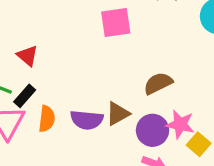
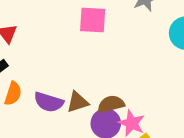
brown semicircle: (158, 83) -> (111, 104), moved

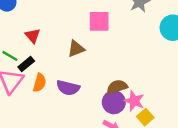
brown triangle: (78, 102) -> (76, 49), moved

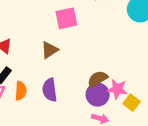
purple semicircle: (68, 88) -> (50, 90), turned 80

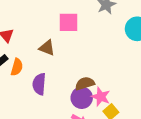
brown triangle: (50, 50) -> (47, 48), turned 42
orange semicircle: (21, 91) -> (17, 67), moved

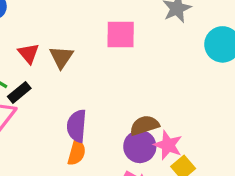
brown triangle: (47, 48) -> (61, 57), moved, turned 42
orange semicircle: (17, 67) -> (77, 152), moved

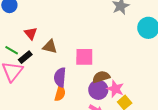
pink square: (121, 35) -> (84, 57), moved
brown triangle: (61, 57) -> (50, 47), moved, turned -49

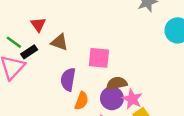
orange semicircle: (60, 93) -> (82, 101), moved

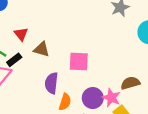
brown semicircle: (117, 83) -> (130, 83), moved

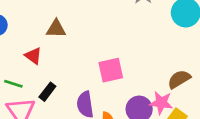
brown triangle: (42, 49) -> (56, 29), moved
black rectangle: (14, 60) -> (47, 92), moved

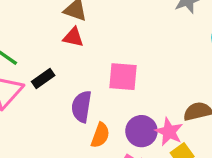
red triangle: (33, 56) -> (73, 37), moved, turned -42

